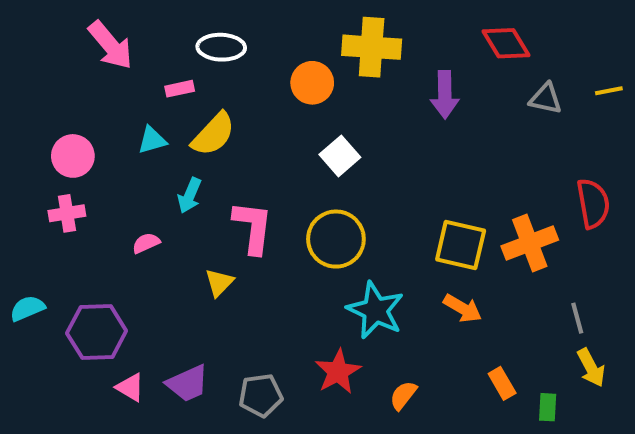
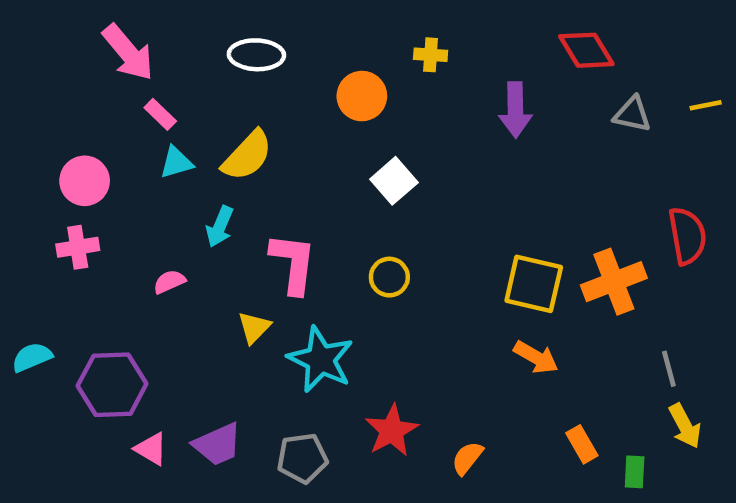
yellow cross: (372, 47) -> (431, 55), size x0.5
pink rectangle: (180, 89) -> (160, 114), moved, turned 56
yellow circle: (336, 239) -> (389, 277), size x0.6
cyan star: (375, 310) -> (321, 360), moved

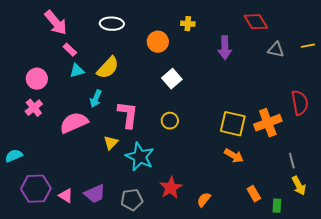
pink cross: (78, 247) -> (34, 108), turned -30
pink semicircle: (169, 282) -> (74, 123), size x2.0
purple hexagon: (112, 385) -> (36, 189), moved

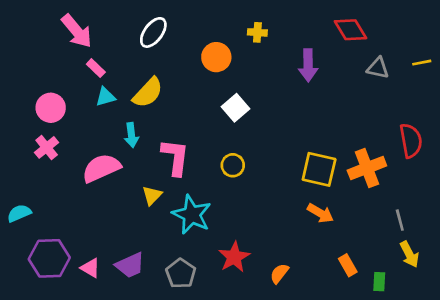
white ellipse: (112, 24) -> (153, 32), turned -55
cyan arrow: (96, 99) -> (131, 135), turned -30
gray pentagon: (132, 200) -> (181, 273), turned -30

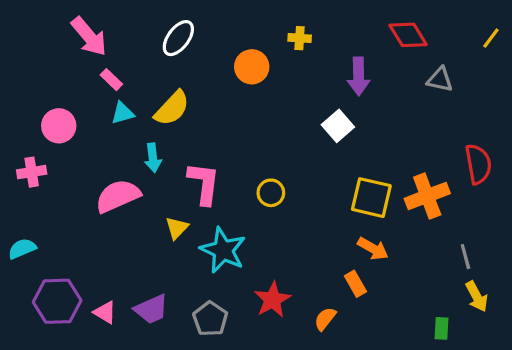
yellow line: (422, 63) -> (491, 38), moved, turned -42
white square: (236, 108) -> (338, 126), moved
pink cross: (47, 147) -> (32, 172), moved, turned 30
orange rectangle: (348, 265) -> (355, 284), moved

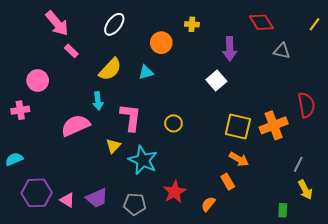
cyan triangle: (123, 113) -> (146, 72), moved
gray line: (465, 257) -> (298, 164), turned 42
gray pentagon: (210, 319) -> (135, 204), turned -30

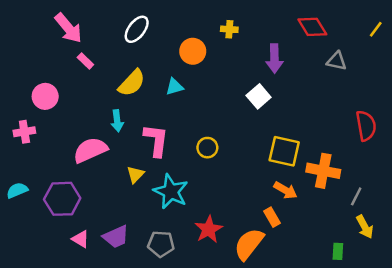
orange cross: (274, 125) -> (323, 171), moved, turned 32
purple hexagon: (37, 193) -> (62, 199), moved
orange semicircle: (208, 204) -> (249, 244), size x1.8

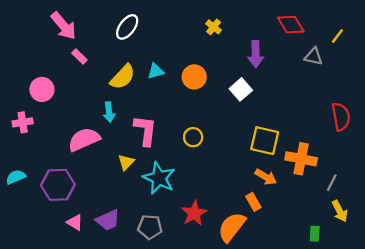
yellow cross: (229, 29) -> (214, 27), turned 35
yellow line: (376, 29) -> (337, 36), moved
orange circle: (193, 51) -> (194, 77), moved
cyan triangle: (174, 87) -> (156, 71), moved

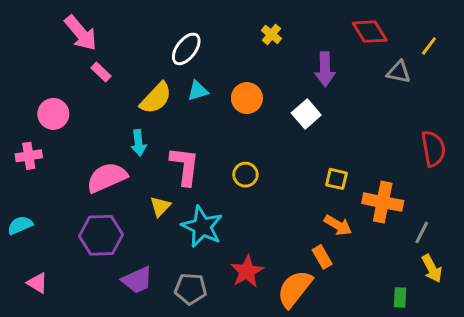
white ellipse: (127, 27) -> (186, 49), moved
yellow square: (265, 141) -> (336, 179), size x0.6
purple hexagon: (58, 185) -> (101, 235), moved
pink triangle: (75, 222) -> (37, 283), moved

